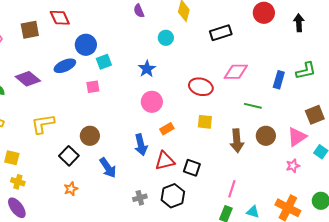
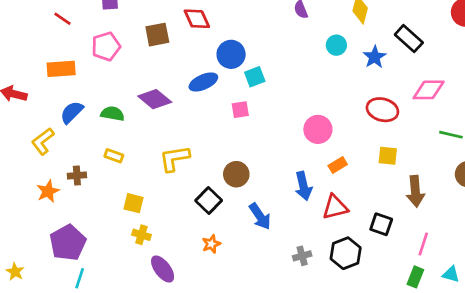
black rectangle: (221, 33) -> (409, 39), turned 60
blue star: (147, 69) -> (375, 57), moved
brown arrow: (237, 141) -> (415, 191), moved
black square: (192, 168) -> (381, 224), moved
purple ellipse: (17, 208) -> (163, 269), moved

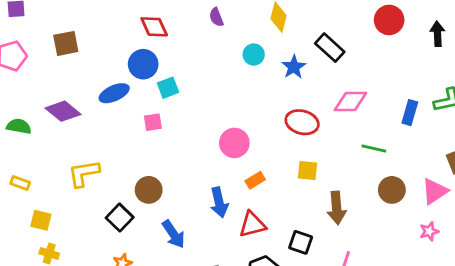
red diamond: (197, 19) -> (154, 27), moved
yellow rectangle: (114, 156) -> (20, 183), moved

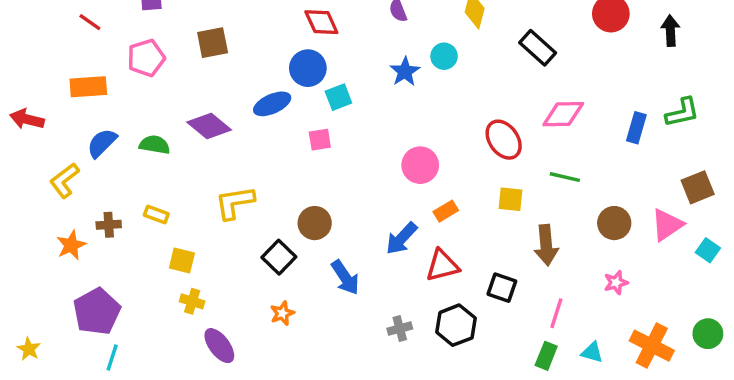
blue star: (294, 67) -> (405, 72), moved
red ellipse: (302, 122) -> (504, 140), turned 40
green line: (374, 148) -> (565, 177), moved
blue arrow: (219, 202) -> (401, 238), turned 56
pink star: (429, 231) -> (616, 283), moved

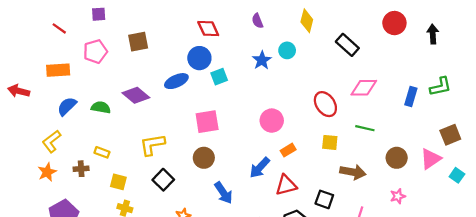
pink square: (320, 140) -> (207, 122), moved, size x1.6
yellow L-shape: (64, 180) -> (52, 141), moved
brown cross: (109, 225) -> (81, 169), moved
brown arrow: (546, 245) -> (353, 172), turned -75
black square: (279, 257) -> (163, 180), moved

